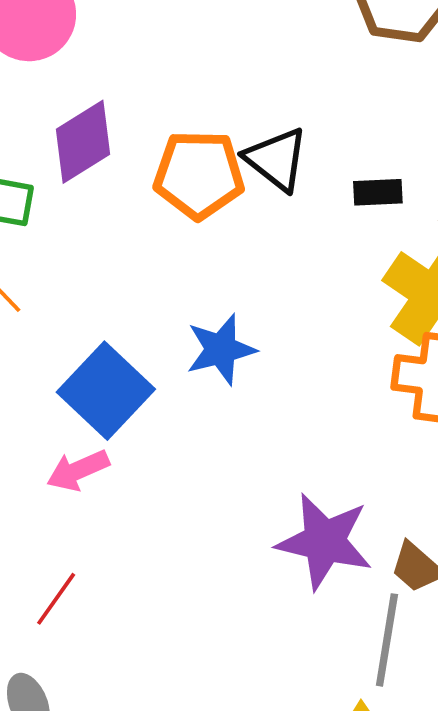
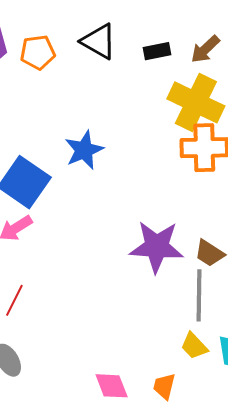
orange pentagon: (199, 175) -> (38, 52), moved, size x0.7

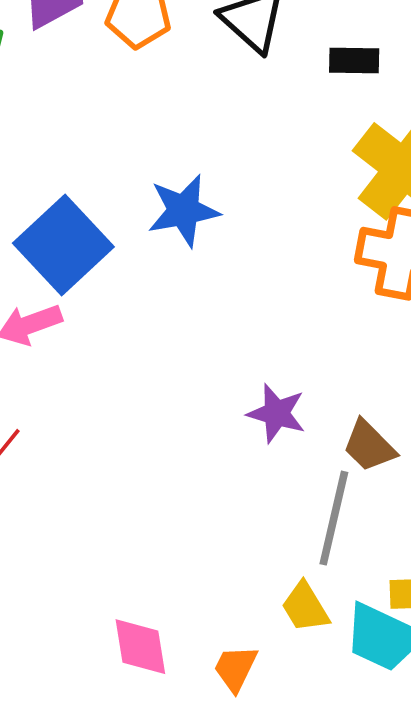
purple star: (157, 247) -> (277, 413), size x0.6

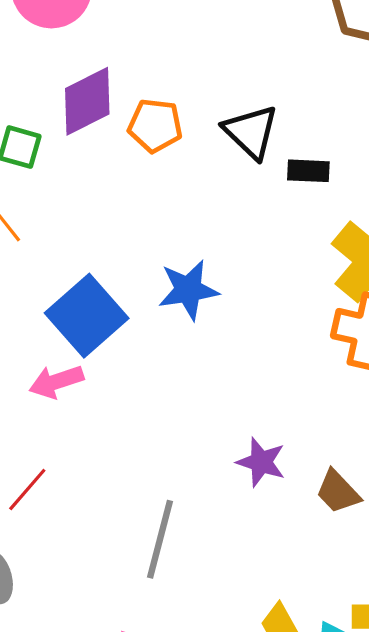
black rectangle: (354, 60) -> (308, 171), moved
gray line: (334, 518) -> (160, 539), moved

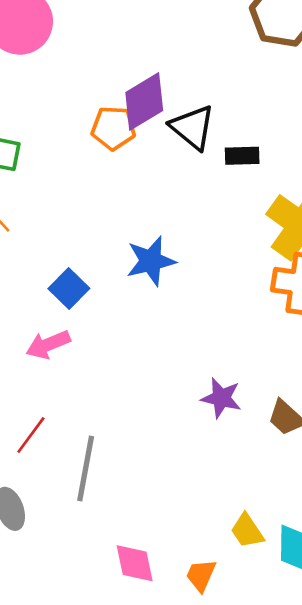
purple diamond: (87, 101) -> (144, 101), moved
blue square: (87, 316) -> (69, 289), size x0.6
gray line: (160, 539) -> (86, 469), moved

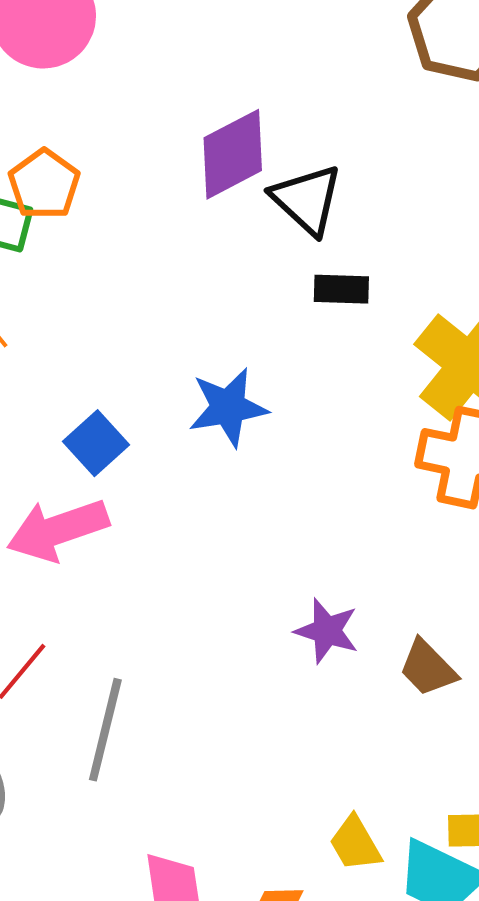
orange pentagon: (113, 128) -> (44, 184), moved, turned 30
black rectangle: (242, 156) -> (341, 289), moved
pink arrow: (48, 344) -> (58, 530), size x1.4

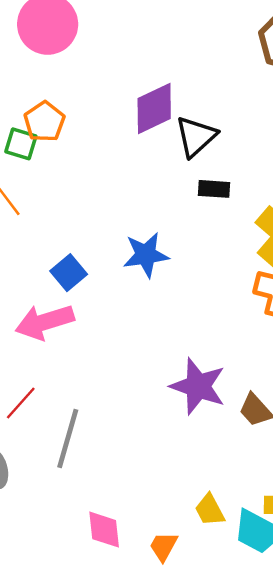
black triangle: (307, 200) -> (196, 136), turned 33
purple star: (327, 631) -> (198, 386), size x1.5

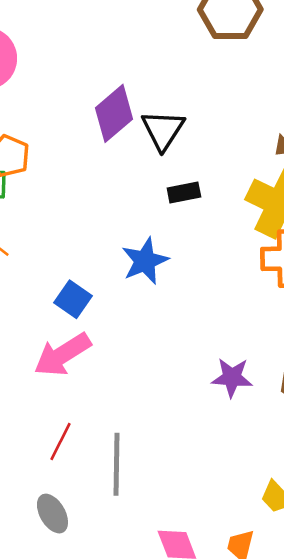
black rectangle: (214, 189) -> (184, 192), moved
purple star: (198, 386) -> (232, 377), size x0.7

